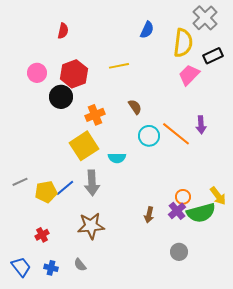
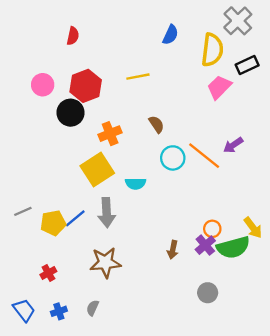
purple arrow: (201, 125) -> (233, 145), turned 60
gray semicircle: (80, 265) -> (93, 308), turned 64
blue cross: (51, 268) -> (59, 311), turned -32

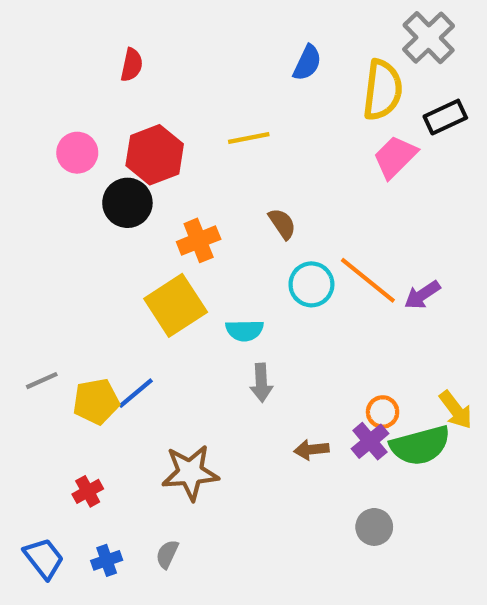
purple arrow: (233, 145) -> (422, 295), moved
gray arrow: (107, 213) -> (261, 383), moved, size x0.7
brown arrow: (173, 250) -> (311, 450), turned 72

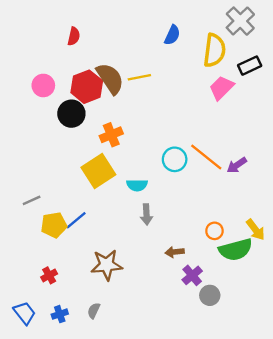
brown semicircle: (282, 224) -> (110, 78), moved, size x1.8
gray line: (42, 381) -> (32, 200), moved
purple cross: (370, 441) -> (192, 275), moved

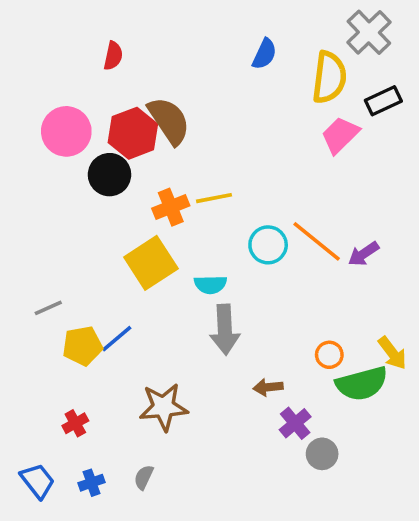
yellow line: (139, 77) -> (214, 198), moved
pink circle: (43, 85) -> (66, 131), size x1.4
gray arrow: (146, 214) -> (225, 330), size x1.5

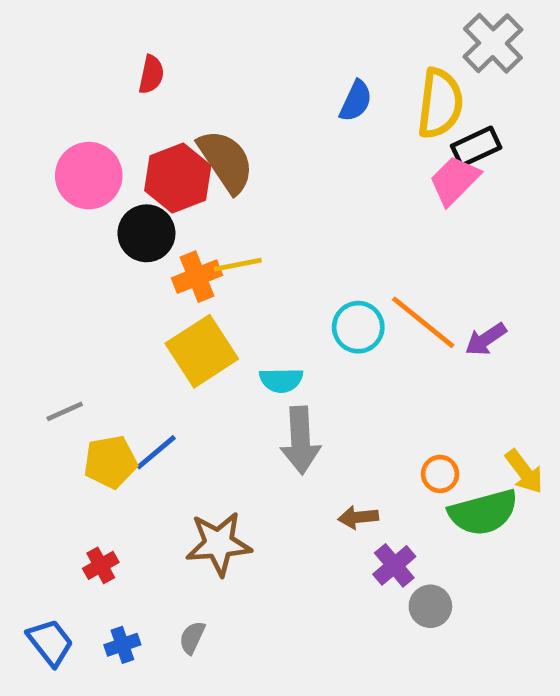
blue semicircle: (264, 54) -> (356, 101), moved
black rectangle: (383, 101) -> (476, 147), moved
yellow line: (214, 198) -> (238, 265), moved
orange cross: (171, 207) -> (197, 277), moved

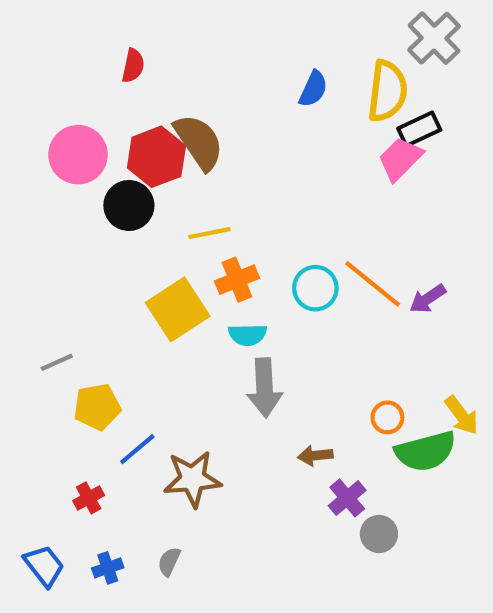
orange cross: (197, 277) -> (237, 280), moved
blue line: (156, 452) -> (137, 449), moved

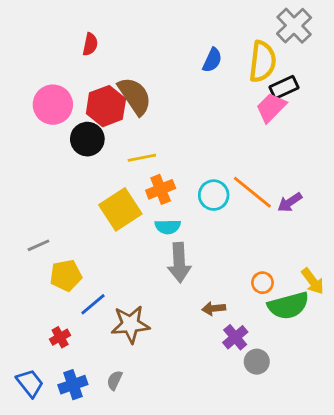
blue cross: (108, 568) -> (73, 385), size x1.4

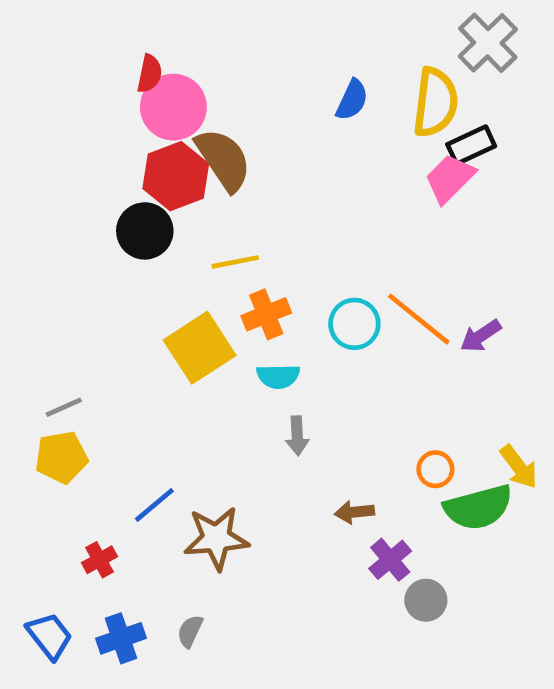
pink circle: (53, 105) -> (173, 107), moved
gray arrow: (179, 263) -> (297, 436), size x0.6
yellow pentagon: (66, 275) -> (61, 457), moved

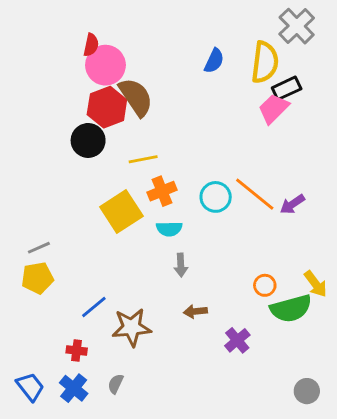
brown arrow: (354, 512) -> (195, 311), moved
red cross: (100, 560) -> (77, 350), moved, turned 36
gray circle: (426, 600) -> (307, 391), moved
blue cross: (121, 638) -> (74, 388), turned -32

